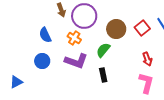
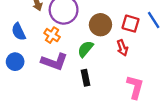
red square: (142, 28) -> (130, 24), turned -35
red arrow: (147, 59) -> (122, 48), moved

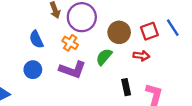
red square: (130, 24) -> (149, 31), turned -36
red arrow: (122, 48) -> (141, 56), turned -63
black rectangle: (85, 78) -> (126, 87), moved

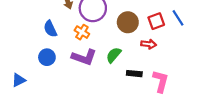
green semicircle: (104, 57) -> (114, 55), moved
black rectangle: (126, 87) -> (134, 74), turned -72

